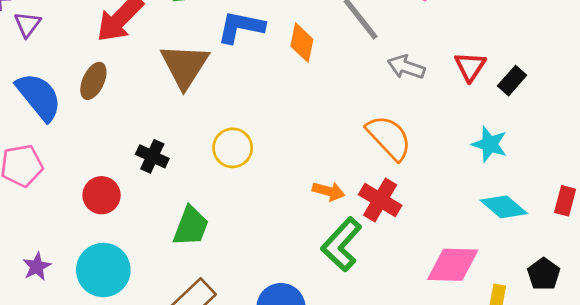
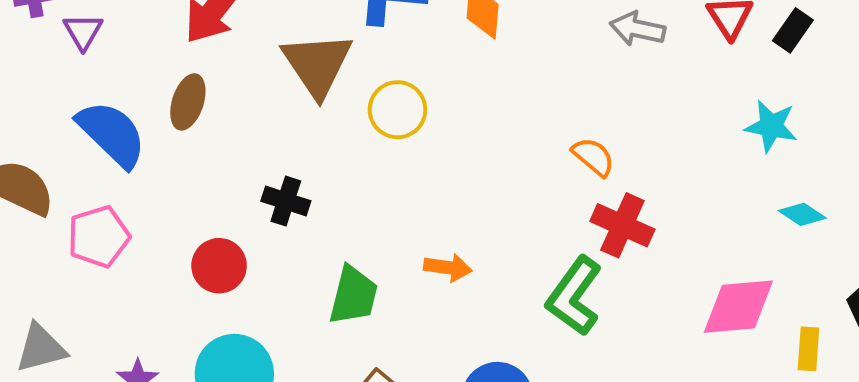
orange semicircle: (389, 138) -> (593, 157), moved, size x0.6
yellow circle: (233, 148) -> (398, 110), moved
orange arrow: (329, 191) -> (448, 267), moved
cyan diamond: (504, 207) -> (802, 214), size x0.7

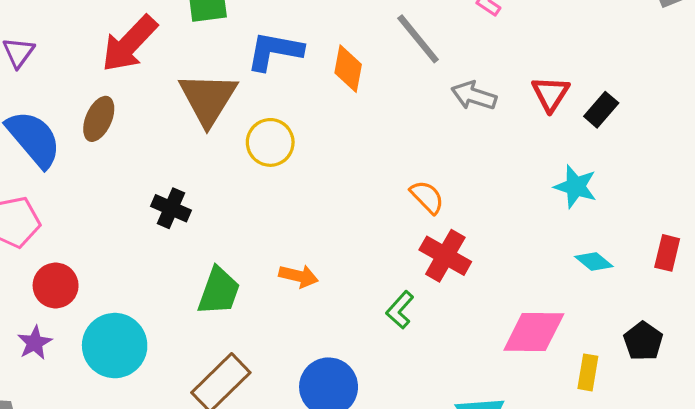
red circle: (219, 266) -> (56, 286), moved
green L-shape: (574, 296) -> (400, 310), size x0.6

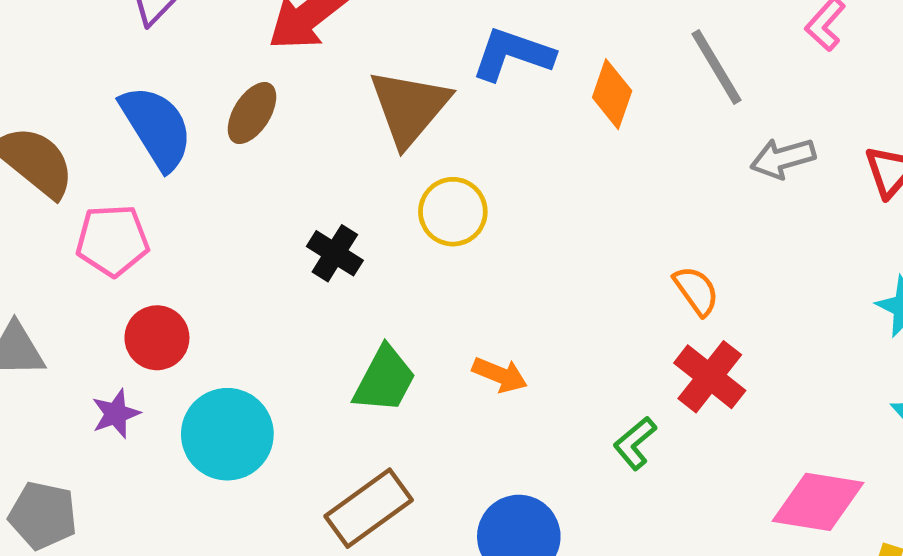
gray arrow: (474, 96) -> (783, 158), turned -42
yellow circle: (270, 142) -> (453, 212), moved

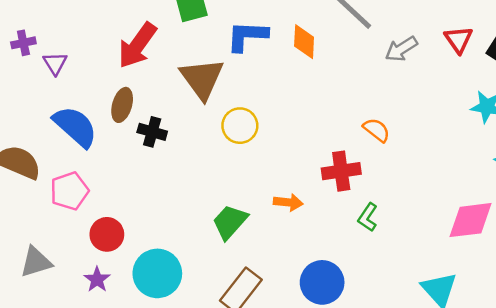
black cross: (335, 253) -> (152, 132), moved
red cross: (710, 377) -> (341, 171), moved, turned -30
green trapezoid: (385, 380) -> (230, 222), turned -150

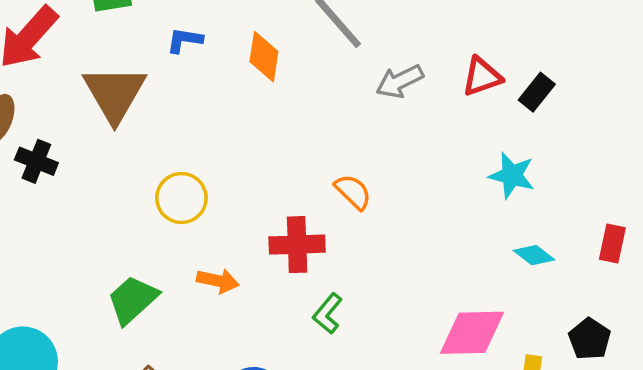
blue L-shape: (247, 36) -> (184, 40), size x0.6
red triangle: (459, 40) -> (482, 77), turned 40
yellow circle: (240, 126) -> (181, 198), moved

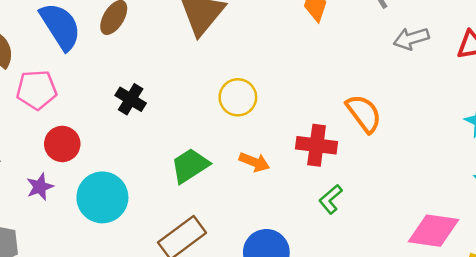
black cross: (36, 161) -> (131, 99), moved
orange semicircle: (353, 192) -> (364, 113), size x1.4

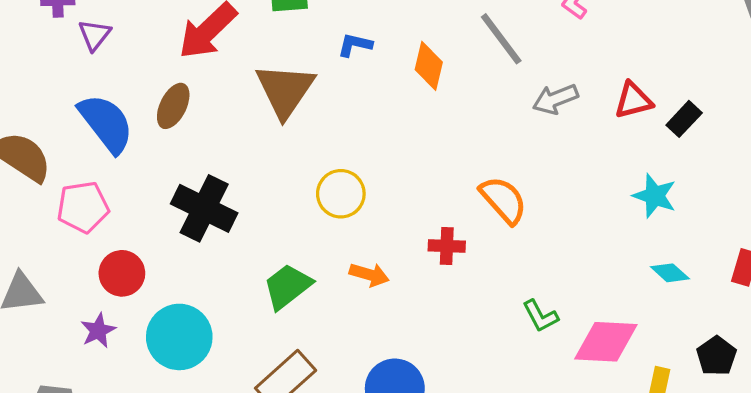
black cross: (131, 99) -> (204, 208), size x1.6
red cross: (317, 145) -> (447, 246), size x0.7
green L-shape: (331, 199) -> (540, 316), moved, turned -72

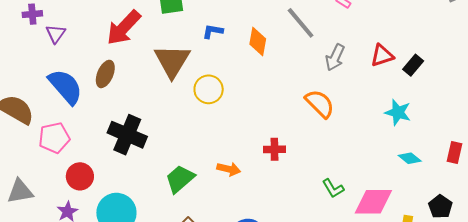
gray arrow: (555, 99) -> (335, 57), turned -40
yellow circle: (341, 194) -> (209, 89), moved
orange semicircle: (503, 200) -> (320, 104), moved

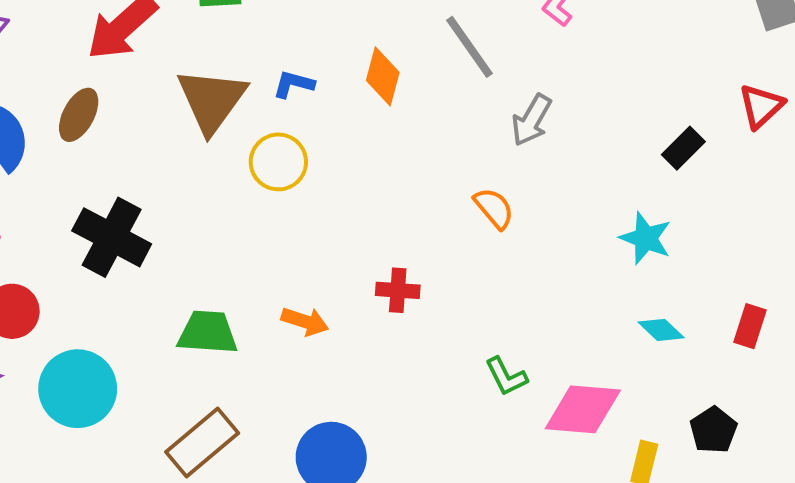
blue L-shape: (213, 31) -> (294, 84), moved
red triangle: (382, 56) -> (761, 106), moved, turned -30
orange semicircle: (320, 104) -> (494, 208), size x0.7
green trapezoid: (180, 179) -> (208, 333), turned 40

